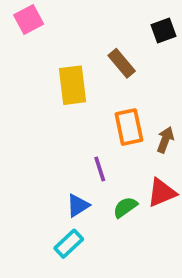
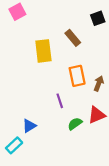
blue triangle: (78, 205) -> (29, 126), moved
cyan rectangle: (69, 244) -> (14, 145), moved

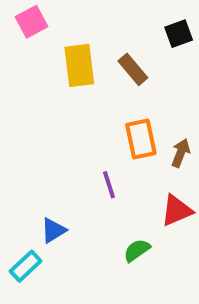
yellow rectangle: (43, 51) -> (79, 65), moved
green semicircle: (75, 124) -> (137, 250), moved

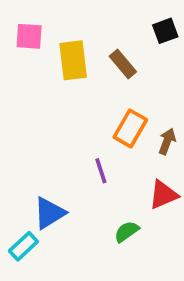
pink square: (31, 22) -> (29, 36), moved, turned 32
orange rectangle: (141, 139) -> (130, 128), turned 42
blue triangle: (53, 230) -> (49, 213), size x1.4

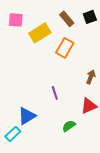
yellow rectangle: (73, 60) -> (40, 33), turned 65
brown rectangle: (123, 64) -> (67, 19), moved
orange rectangle: (130, 128) -> (65, 48), moved

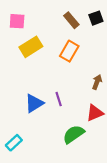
yellow rectangle: (40, 33) -> (31, 47), moved
blue triangle: (27, 116) -> (34, 103), moved
green semicircle: (69, 126) -> (74, 134), size x1.5

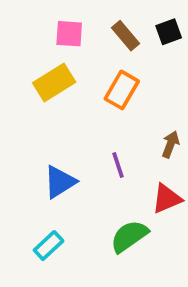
pink square: (17, 21) -> (69, 34), moved
purple line: (59, 99) -> (118, 165), moved
cyan rectangle: (14, 143) -> (49, 246), moved

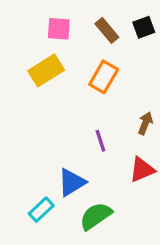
blue triangle: (60, 182) -> (72, 182), moved
green semicircle: (129, 236) -> (96, 216), moved

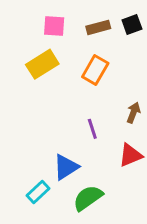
brown rectangle: (107, 30) -> (98, 27), turned -65

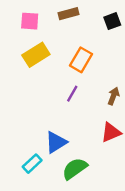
pink square: (54, 26) -> (30, 21), moved
brown rectangle: (98, 27) -> (68, 14), moved
purple line: (92, 129) -> (72, 94), moved, turned 48

